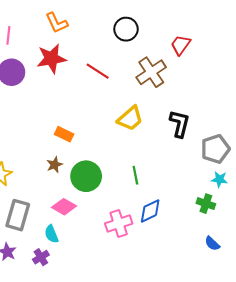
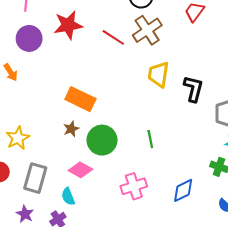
brown cross: (151, 72) -> (147, 30), moved
yellow trapezoid: (130, 118) -> (158, 74), moved, turned 140
orange rectangle: (64, 134) -> (80, 99), size x1.6
blue diamond: (150, 211) -> (183, 190), moved

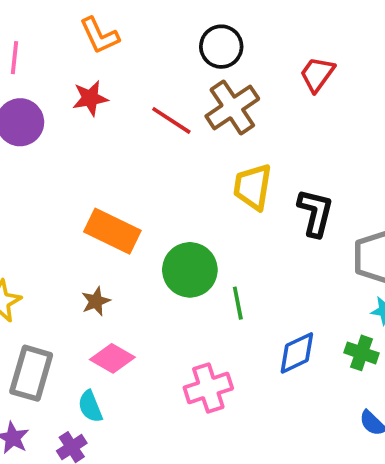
red star: (68, 25) -> (90, 98), size x0.7
brown star: (71, 129) -> (96, 301), moved
green circle: (102, 140) -> (190, 270), moved
blue diamond: (183, 190) -> (297, 353), moved

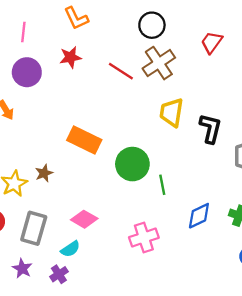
brown star: (96, 301) -> (44, 173), moved
cyan semicircle: (90, 406) -> (70, 249), turned -102

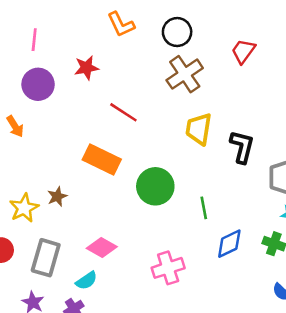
orange L-shape: (76, 18) -> (121, 24), moved
red line: (121, 71) -> (123, 112), moved
green line: (162, 185) -> (204, 208), moved

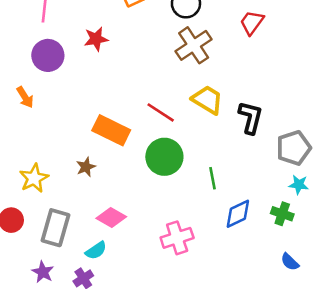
red line: (123, 112) -> (161, 112), moved
yellow trapezoid: (199, 129) -> (207, 100), turned 112
brown star: (57, 196) -> (86, 167), moved

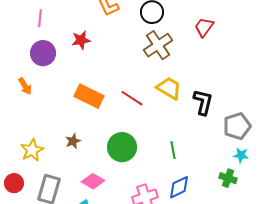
orange rectangle: (111, 130) -> (89, 96), moved
green circle: (164, 157) -> (122, 147), moved
blue diamond: (238, 214) -> (179, 187), moved

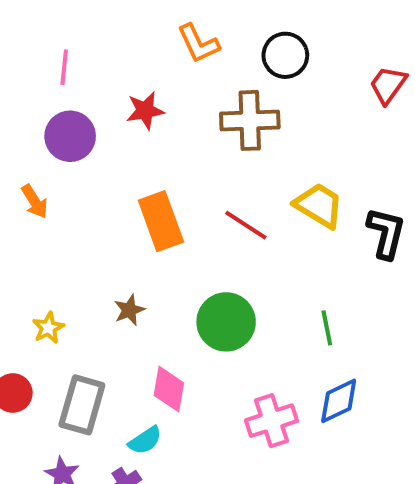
brown cross: (158, 45) -> (250, 120), moved, turned 32
orange rectangle: (89, 96) -> (161, 221), turned 44
yellow star: (32, 150) -> (48, 328), size x0.7
pink diamond: (93, 181) -> (169, 389), turned 70

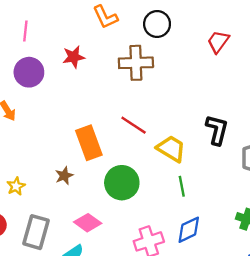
yellow trapezoid: (319, 205) -> (171, 149), moved
orange rectangle: (161, 221) -> (89, 143), moved
pink diamond: (169, 389) -> (88, 223), turned -64

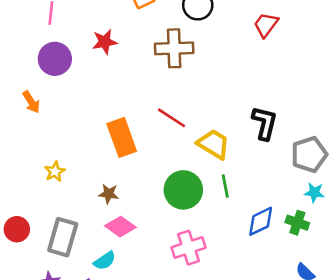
brown star: (64, 176) -> (109, 194), moved, turned 30
green circle: (122, 183) -> (183, 190), moved
yellow star: (16, 186) -> (55, 172), moved
blue diamond: (189, 230) -> (261, 221), moved

